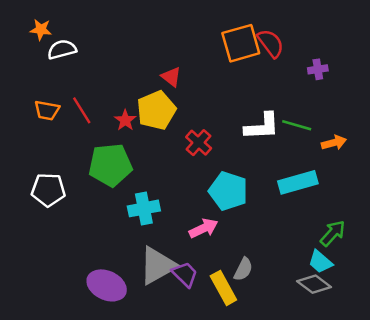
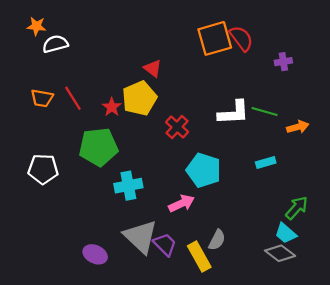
cyan rectangle: (298, 182) -> (266, 162), size x0.6
gray triangle: (158, 266) -> (141, 237), turned -48
purple ellipse: (107, 285) -> (95, 254), size x0.7

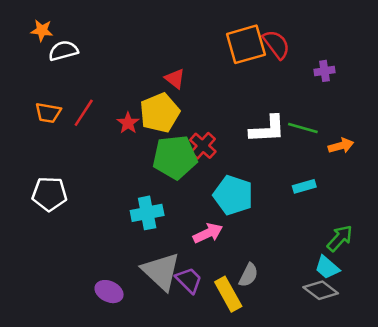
red line: (73, 98) -> (84, 113), turned 65
green pentagon: (98, 147) -> (175, 157), moved

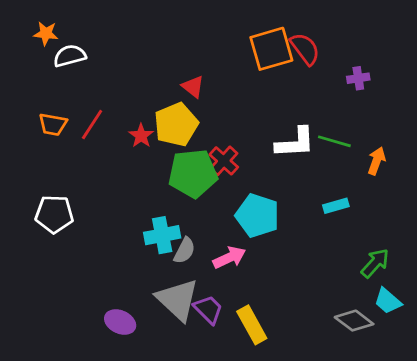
orange arrow: (341, 146) -> (376, 161), turned -55
cyan trapezoid: (327, 267) -> (388, 301), moved
gray semicircle: (248, 275) -> (185, 251), moved

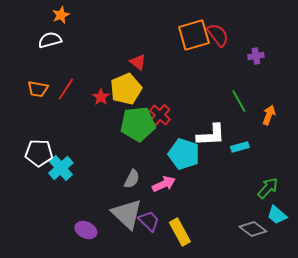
orange star: (46, 33) -> (61, 15), moved, turned -30
green line: (334, 141) -> (239, 101), turned 45
white L-shape: (295, 143) -> (211, 135), moved
cyan cross: (162, 235) -> (61, 168), moved, turned -30

